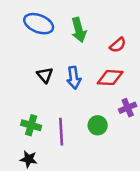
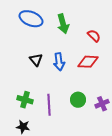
red semicircle: (118, 45) -> (94, 36), turned -96
purple cross: (128, 108) -> (102, 104), moved

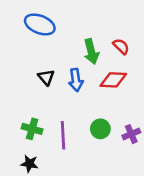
green arrow: (63, 24) -> (91, 52), moved

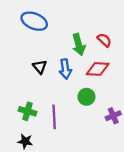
green circle: (100, 129) -> (86, 97), moved

